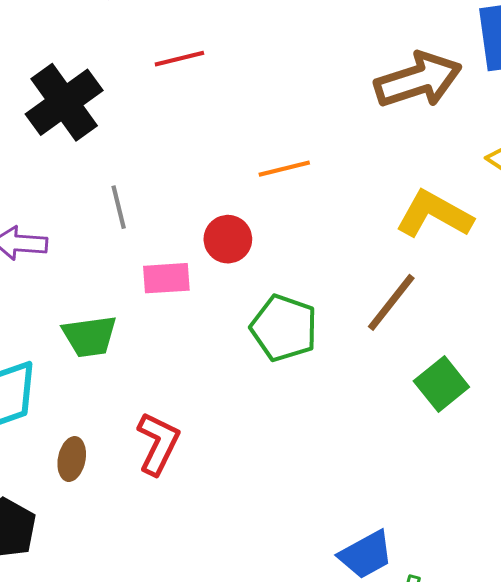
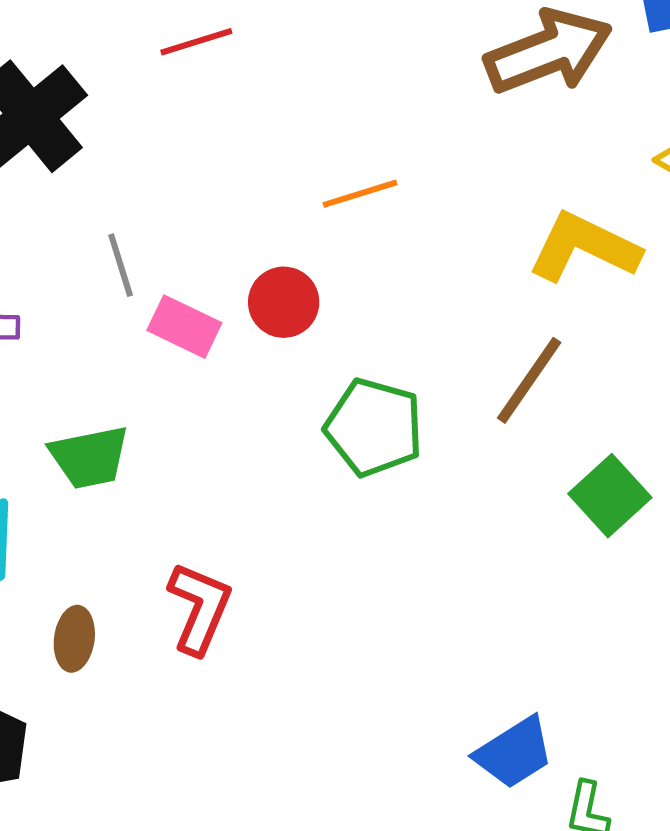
pink rectangle: (166, 278) -> (184, 327), moved, turned 33

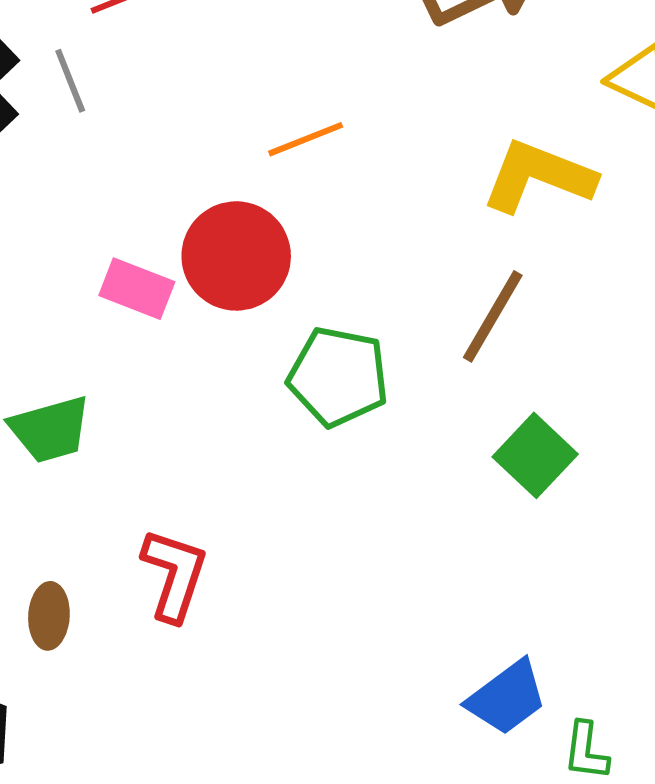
gray line: (121, 265) -> (70, 81), moved
red circle: (284, 302) -> (236, 256), size x1.5
green square: (610, 496) -> (535, 455), moved

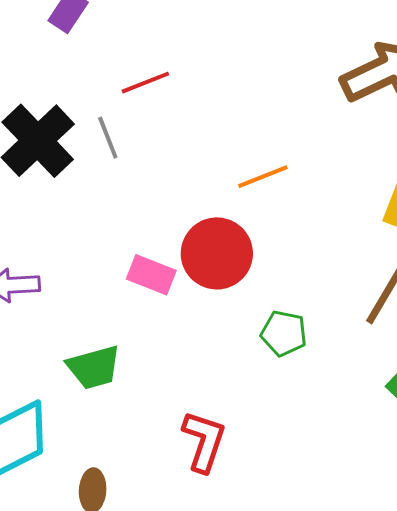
green pentagon: (338, 377) -> (284, 333), size x0.7
red L-shape: (174, 575) -> (204, 441), moved

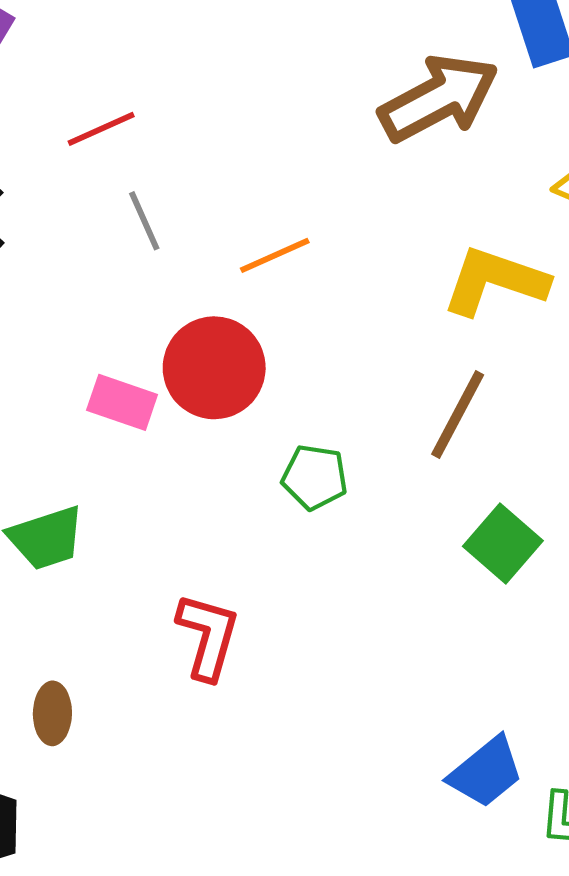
gray line: (108, 138) -> (144, 221), moved

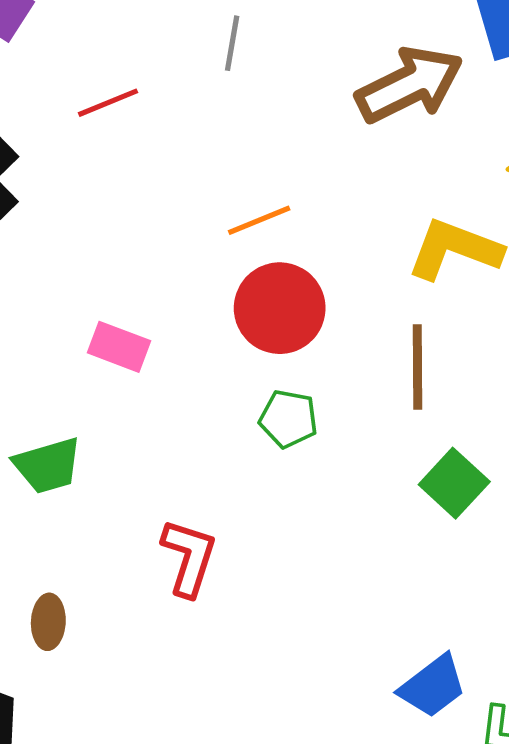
gray line: (144, 221) -> (232, 43), moved, turned 32
red circle: (214, 368) -> (280, 308), moved
brown line: (458, 415) -> (417, 367), turned -30

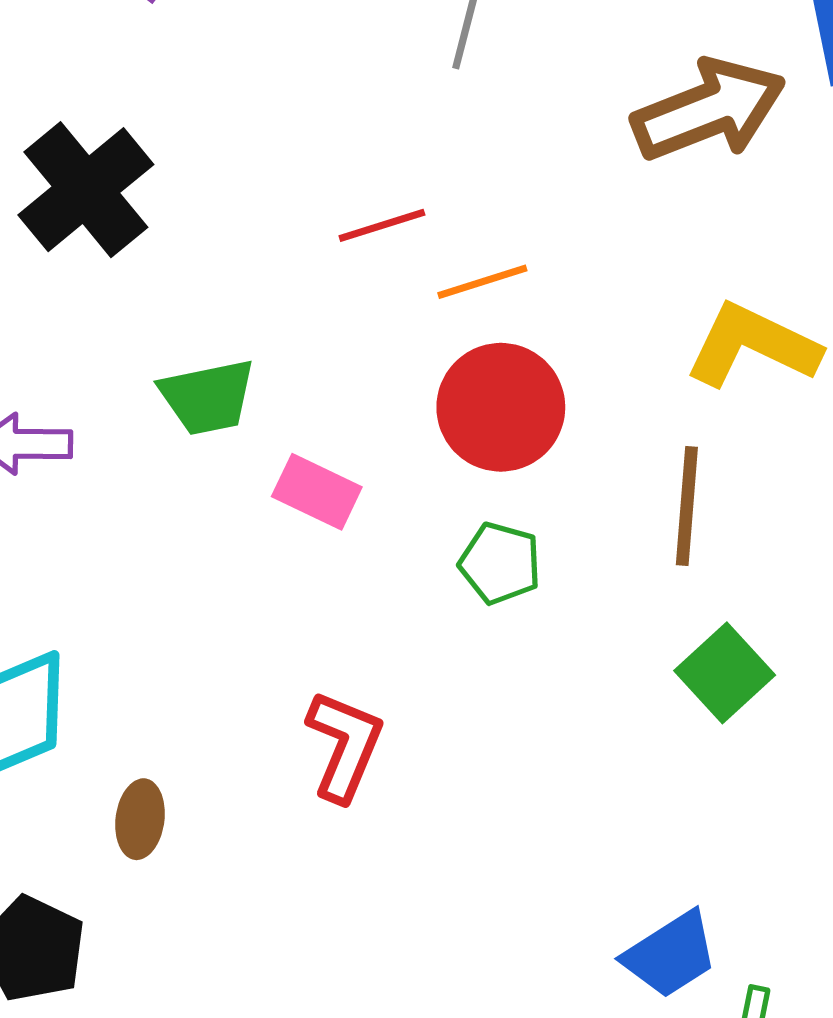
red line: (108, 103) -> (382, 225), moved
pink rectangle: (119, 347) -> (317, 492), moved
green trapezoid: (48, 465) -> (208, 397), moved

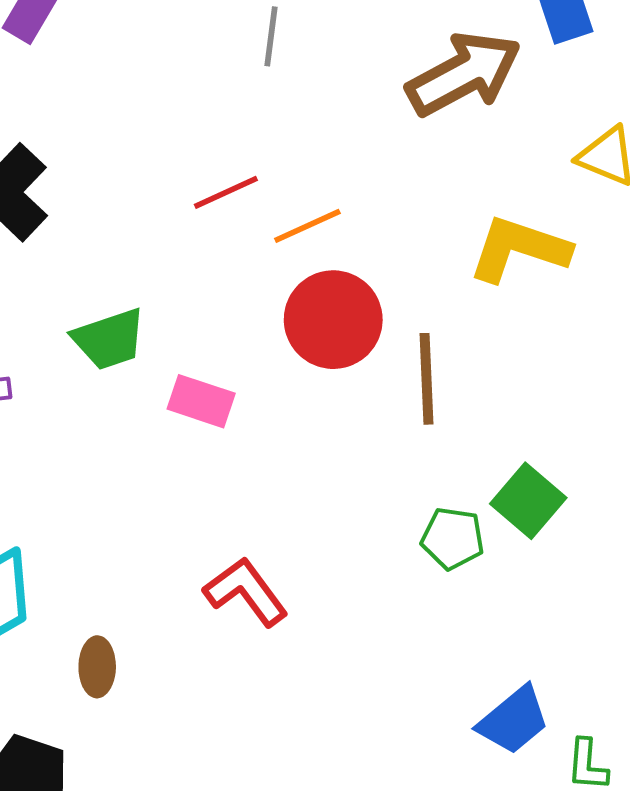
brown line: (687, 506) -> (427, 379), moved
green pentagon: (500, 563) -> (453, 538), moved
red L-shape: (344, 746) -> (246, 592), turned -52

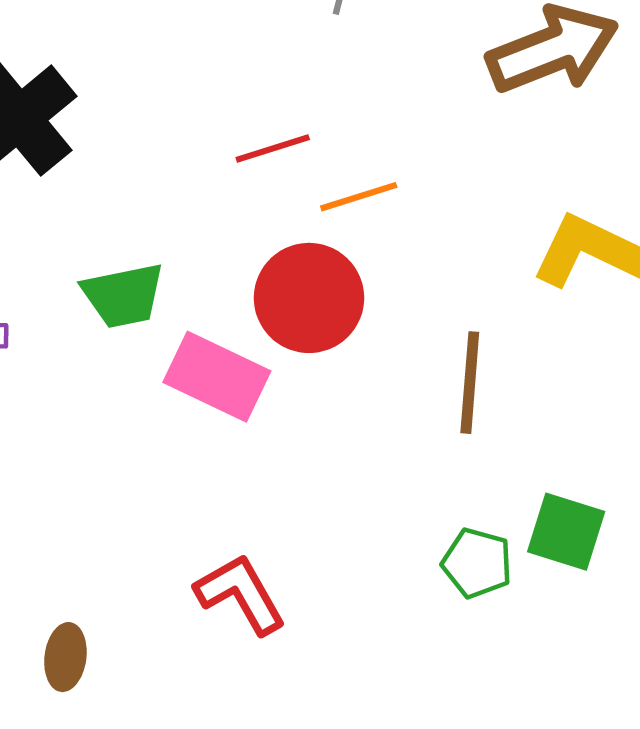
red circle: (333, 320) -> (309, 298), moved
pink rectangle: (201, 401) -> (217, 377), size x1.4
green square: (528, 501) -> (566, 532), turned -30

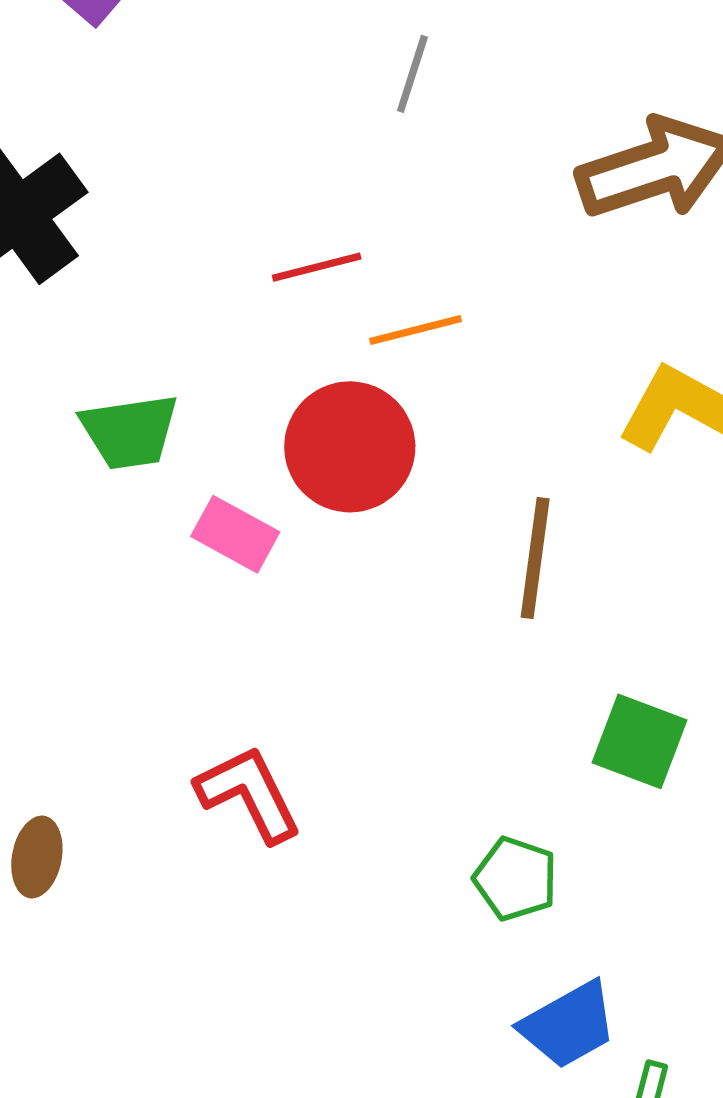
pink rectangle: (217, 377) -> (235, 534), size x0.7
green pentagon: (477, 563) -> (515, 879), moved

